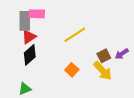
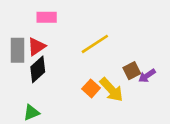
gray rectangle: (25, 21) -> (17, 50), moved
purple arrow: (122, 54) -> (147, 76), moved
yellow arrow: (103, 71) -> (111, 90), moved

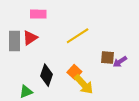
black diamond: (38, 69) -> (47, 75), moved, turned -30
brown square: (132, 71) -> (108, 58), turned 32
yellow arrow: (111, 90) -> (84, 84), moved

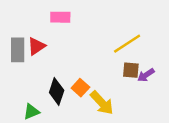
pink rectangle: (38, 14) -> (60, 17), moved
yellow line: (78, 36) -> (127, 44), moved
orange square: (74, 72) -> (80, 88), moved

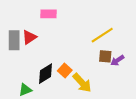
black diamond: (57, 91) -> (45, 74), turned 40

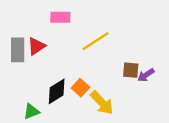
yellow line: (102, 35) -> (96, 41), moved

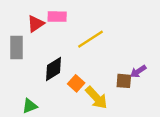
red triangle: (36, 46) -> (36, 24), moved
brown square: (131, 70) -> (124, 81), moved
black diamond: (57, 91) -> (54, 69), moved

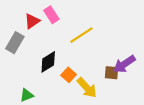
pink rectangle: (57, 17) -> (51, 15), turned 56
gray rectangle: (17, 48) -> (15, 43), turned 30
purple arrow: (138, 71) -> (124, 64), size x1.5

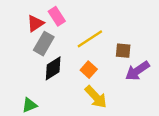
gray rectangle: (15, 43) -> (44, 44), moved
brown square: (111, 73) -> (123, 51), moved
orange square: (69, 75) -> (89, 70), moved

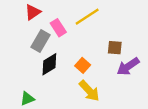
pink rectangle: (57, 16) -> (58, 28), moved
red triangle: (35, 23) -> (33, 12), moved
yellow line: (90, 39) -> (87, 17), moved

